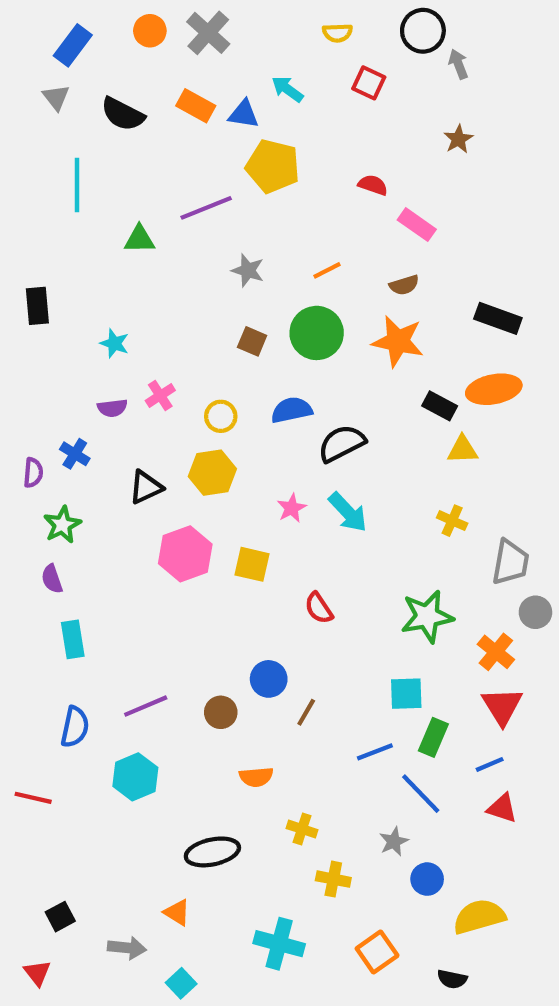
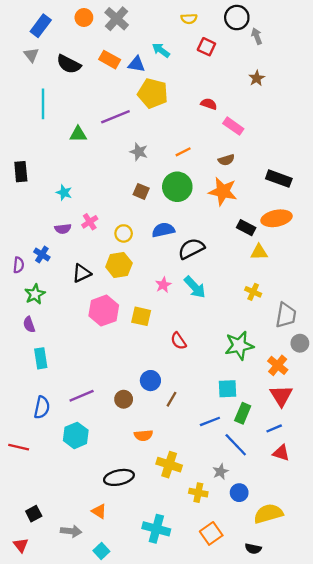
yellow cross: (302, 829) -> (169, 465), size x1.5
yellow cross: (333, 879) -> (198, 493), moved

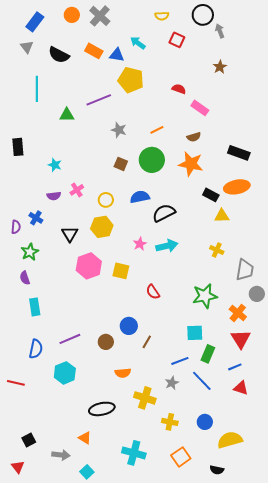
black triangle: (82, 273) -> (70, 234), turned -36
cyan arrow: (195, 287) -> (167, 246), turned -60
gray star: (220, 472) -> (172, 383), moved

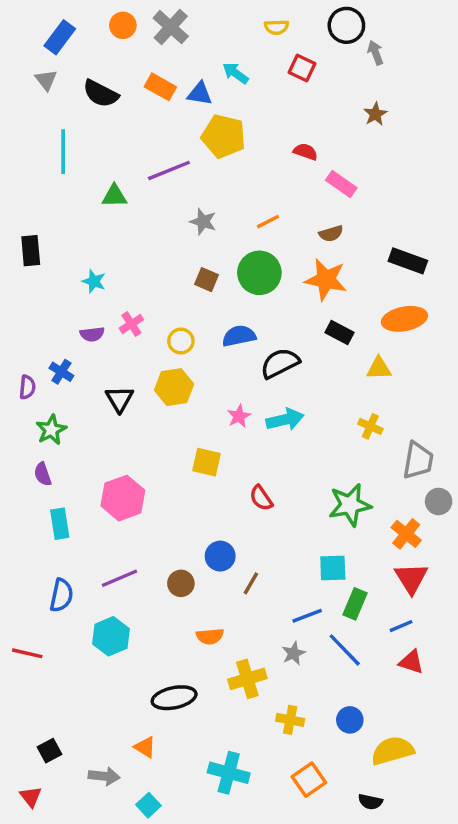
black rectangle: (211, 195) -> (340, 333), moved
pink hexagon: (89, 266) -> (123, 498), moved
yellow cross: (145, 398) -> (247, 679), turned -35

